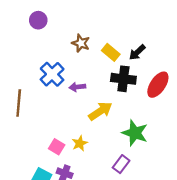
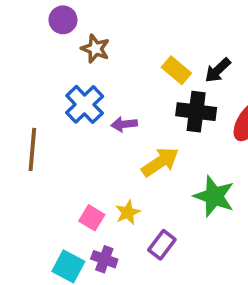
brown star: (81, 43) -> (95, 49), moved
purple rectangle: (121, 164) -> (162, 245), moved

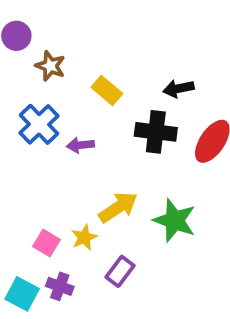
yellow rectangle: (176, 70) -> (107, 90), moved
black arrow: (218, 70) -> (178, 89), turned 32
yellow arrow: (160, 162) -> (118, 207), moved

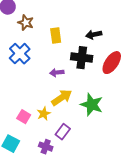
yellow rectangle: (107, 90) -> (56, 36), turned 42
purple arrow: (80, 145) -> (57, 73), moved
purple cross: (60, 286) -> (46, 147), moved

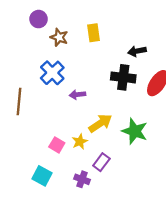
yellow rectangle: (56, 36) -> (93, 33), moved
purple arrow: (57, 73) -> (77, 95), moved

